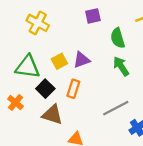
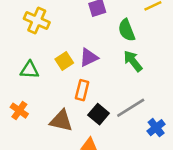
green triangle: (28, 67) -> (30, 70), size x0.7
black square: (45, 89) -> (99, 114), moved

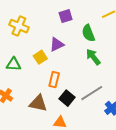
purple triangle: (89, 57) -> (57, 44), moved

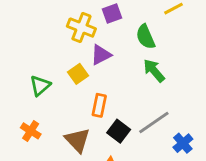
yellow cross: (19, 26) -> (81, 28), moved
green triangle: (14, 64) -> (40, 86), turned -42
brown triangle: (38, 103) -> (78, 140), turned 36

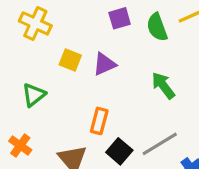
yellow cross: (81, 28) -> (35, 23), moved
green semicircle: (146, 37) -> (157, 27), moved
yellow square: (78, 74) -> (70, 60), moved, turned -36

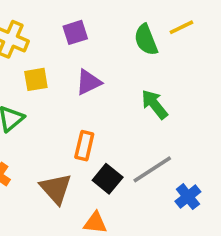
purple square: (120, 18) -> (75, 32), moved
yellow square: (70, 60) -> (36, 79), moved, turned -30

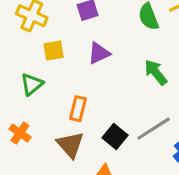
orange rectangle: (84, 146) -> (78, 109), moved

